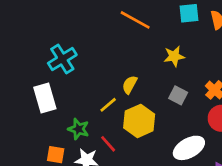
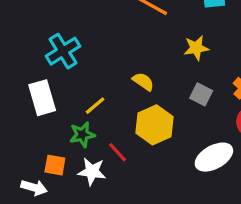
yellow semicircle: (130, 85) -> (143, 82), turned 96
yellow line: (108, 105) -> (95, 106), moved
green star: (78, 129) -> (82, 135), turned -30

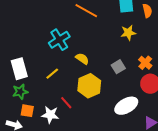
yellow star: (196, 48) -> (128, 33), moved
cyan cross: (63, 51) -> (59, 40), moved
gray square: (201, 94) -> (118, 67), turned 32
green star: (82, 135) -> (20, 92), moved

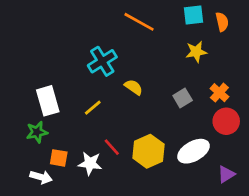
yellow hexagon: (89, 86) -> (149, 151), moved
green star: (20, 92) -> (37, 132), moved

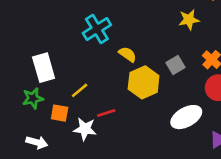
yellow line: (93, 108) -> (80, 90), moved
red line: (112, 147) -> (106, 113), turned -66
yellow hexagon: (149, 151) -> (144, 82), moved
orange square: (59, 158) -> (60, 113), moved

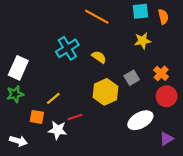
yellow semicircle: (128, 54) -> (99, 57), moved
white rectangle: (44, 68) -> (18, 68), moved, turned 40
green star: (33, 98) -> (15, 94), moved

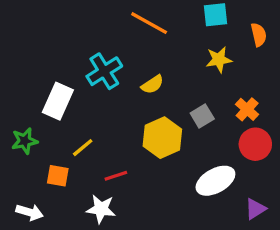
orange semicircle: (163, 17) -> (259, 35), moved
yellow semicircle: (99, 57) -> (152, 84), turned 112
white rectangle: (18, 68) -> (58, 101), moved
white star: (58, 130) -> (101, 209), moved

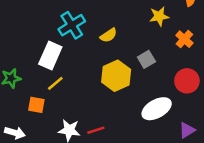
white rectangle: (58, 101) -> (50, 56), moved
orange cross: (247, 109) -> (184, 39), moved
red line: (116, 176) -> (96, 130), moved

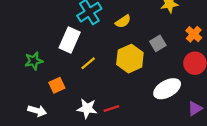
orange cross: (184, 39) -> (194, 34), moved
yellow line: (55, 83) -> (88, 63), moved
orange square: (36, 105) -> (57, 85), turned -35

